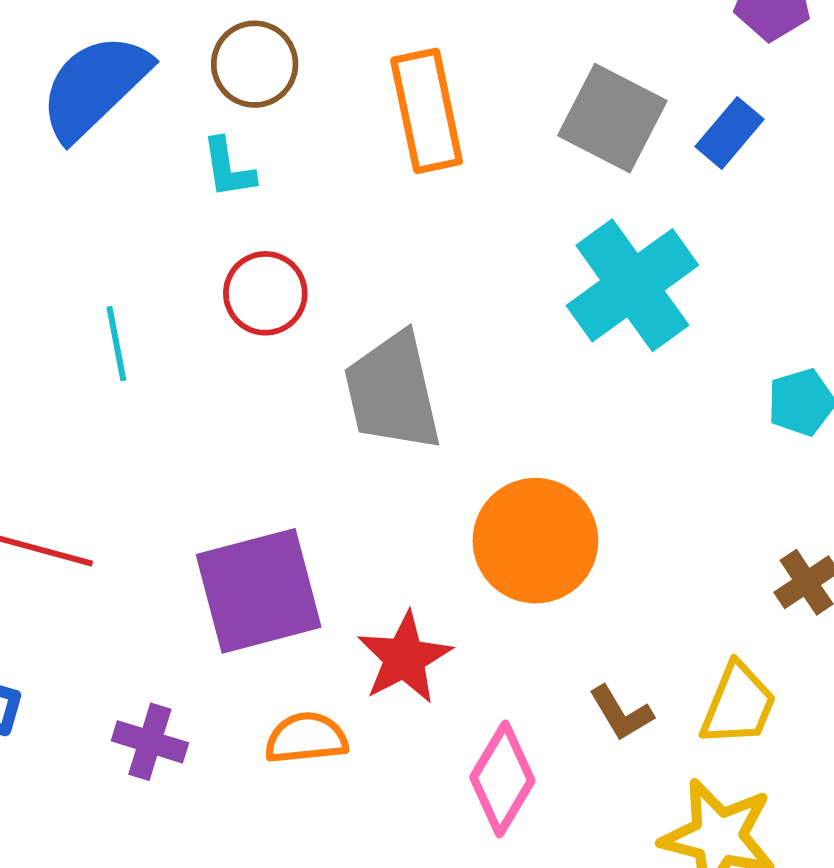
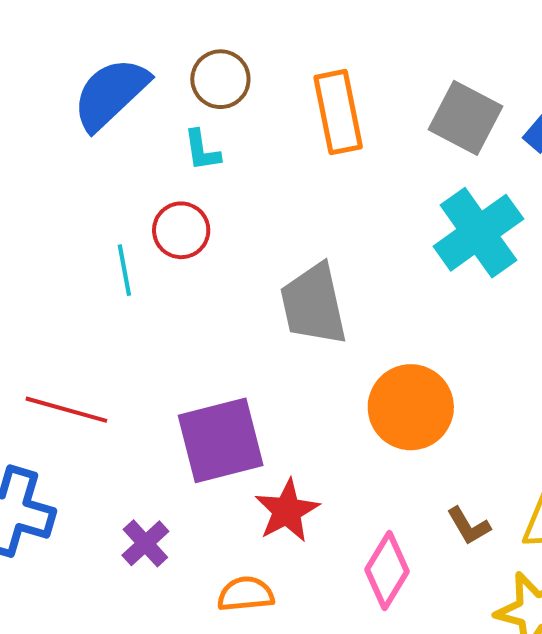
red circle: (265, 293) -> (181, 230), moved
red star: (405, 658) -> (287, 511), moved
orange semicircle: (306, 738) -> (246, 594), moved
purple cross: (150, 742) -> (145, 543), turned 30

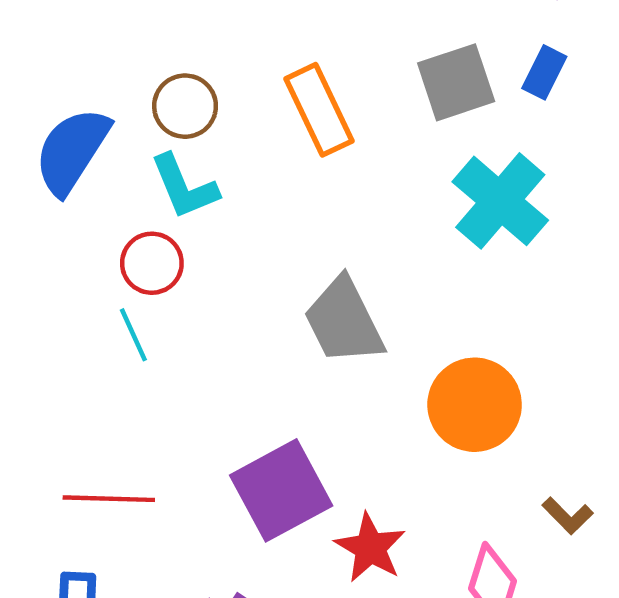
gray square: (465, 118) -> (456, 82), turned -32
cyan L-shape: (202, 150) -> (184, 187), size x1.5
red circle: (181, 230) -> (152, 263), moved

